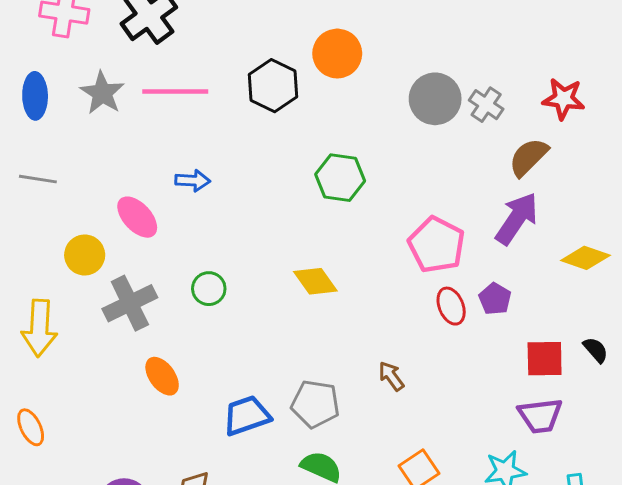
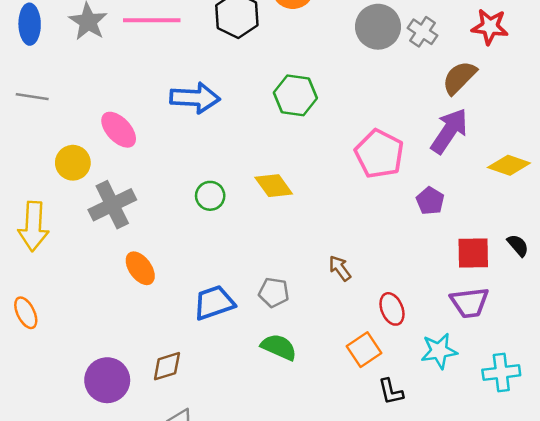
blue arrow: (193, 181) -> (195, 98), moved, size x1.6
green circle: (209, 289) -> (210, 196), moved
red ellipse: (451, 306) -> (392, 309), moved
gray pentagon: (315, 404) -> (274, 292), size x0.7

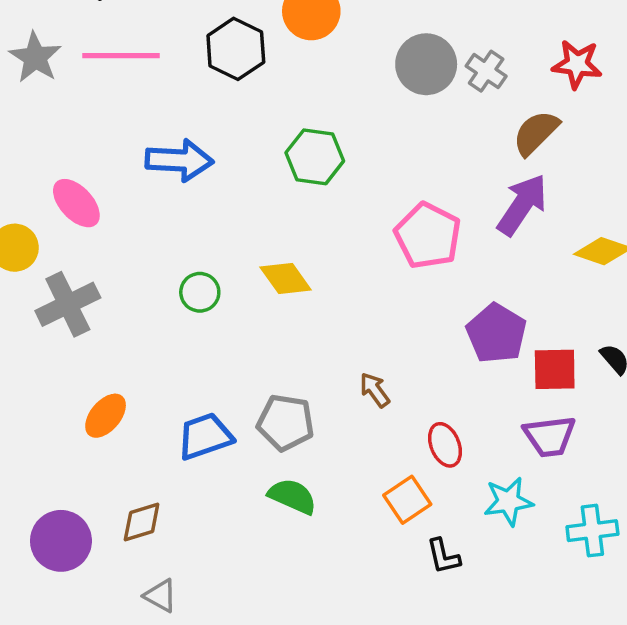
purple pentagon: (430, 201) -> (496, 333), moved, size x1.6
orange ellipse: (140, 268) -> (106, 416), moved, turned 76
gray pentagon: (274, 292) -> (286, 423), size x1.4

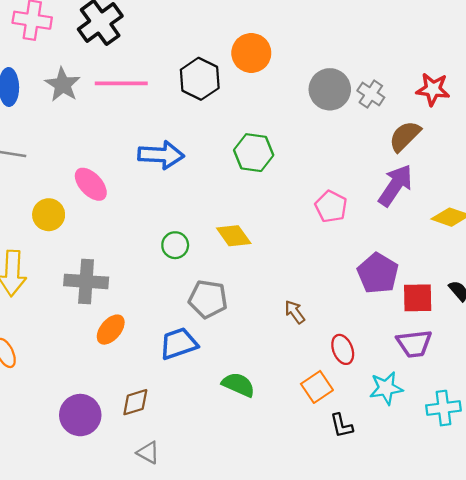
pink pentagon: (428, 236) -> (331, 206), size x0.7
gray cross: (68, 304) -> (86, 281), moved, turned 30
gray pentagon: (286, 423) -> (208, 299), moved

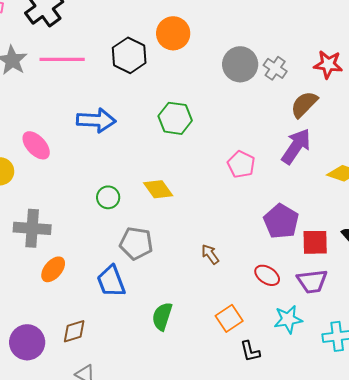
blue trapezoid: (179, 344) -> (111, 281), turned -92
red ellipse: (343, 349) -> (267, 275), moved, turned -35
green semicircle: (238, 385) -> (162, 316), turned -96

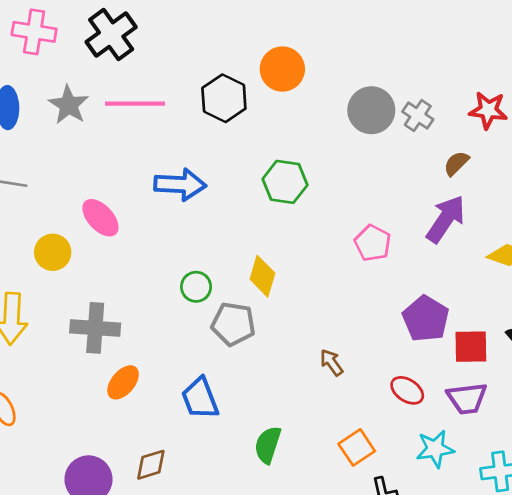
brown semicircle: (304, 104) -> (456, 163), size x0.7
yellow diamond: (158, 189) -> (262, 276), turned 52
gray pentagon: (136, 243) -> (233, 324), moved

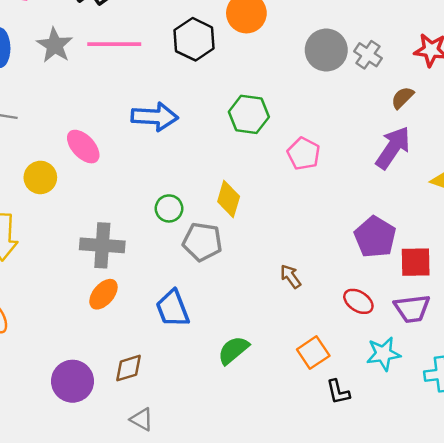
pink pentagon: (373, 243) -> (304, 154), moved
gray cross: (95, 328) -> (102, 245), moved
green semicircle: (268, 445) -> (233, 350), turned 32

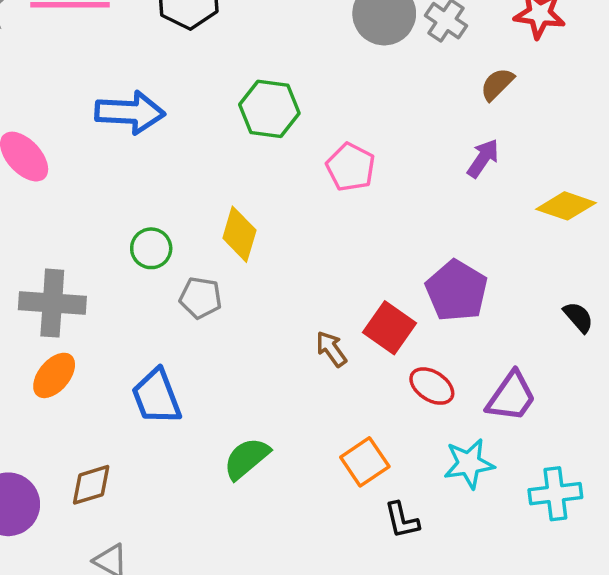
purple arrow: (393, 148) -> (483, 158), size x0.6
gray pentagon: (202, 242) -> (201, 298), size x0.7
red square: (416, 262) -> (389, 328), moved, turned 36
purple trapezoid: (412, 309) -> (511, 397), turned -48

